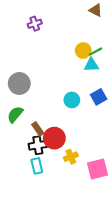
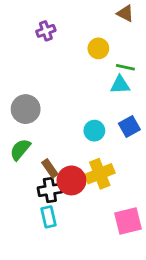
yellow circle: (83, 51) -> (98, 48), moved
green line: (96, 52) -> (125, 67), turned 40
yellow cross: (71, 157) -> (100, 174), moved, size x1.5

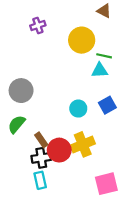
yellow circle: (98, 48) -> (82, 40), size x1.5

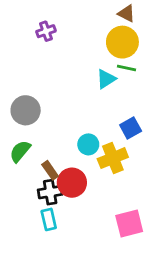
yellow circle: (82, 40) -> (122, 42), moved
cyan triangle: (100, 70) -> (106, 79), moved, turned -30
cyan circle: (78, 109) -> (88, 144), moved
yellow cross: (83, 144) -> (113, 158), moved

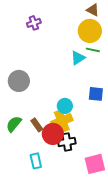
blue square: (131, 128) -> (96, 94), turned 35
green semicircle: (20, 151) -> (14, 124), moved
yellow cross: (113, 158) -> (62, 121), moved
black cross: (50, 192) -> (67, 142), moved

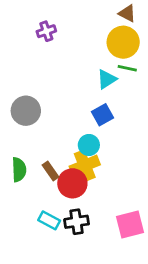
blue square: (96, 94) -> (103, 115), moved, turned -35
green semicircle: (14, 124) -> (19, 170), turned 138
black cross: (67, 142) -> (77, 222), moved
cyan rectangle: (36, 161) -> (49, 220), turned -49

